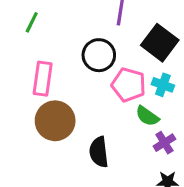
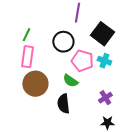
green line: (32, 22) -> (26, 35), moved
green semicircle: (147, 116) -> (70, 81), moved

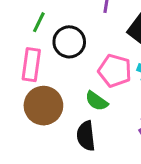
green line: (26, 35) -> (39, 22), moved
black circle: (63, 42) -> (69, 42), moved

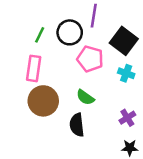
black circle: (69, 42) -> (70, 32), moved
pink pentagon: (115, 71) -> (90, 59), moved

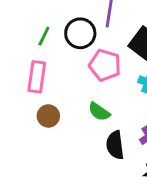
brown circle: (43, 101) -> (48, 116), size x0.6
black semicircle: (77, 125) -> (115, 145), moved

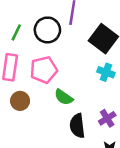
pink pentagon: (105, 65) -> (44, 70), moved, turned -30

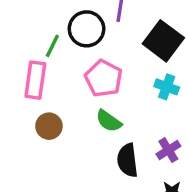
green line: (16, 32) -> (52, 46), moved
pink pentagon: (44, 70) -> (104, 78), moved, turned -30

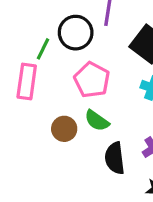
brown circle: (49, 126) -> (64, 129), moved

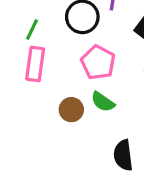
green line: (43, 49) -> (32, 29), moved
black semicircle: (115, 158) -> (123, 155), moved

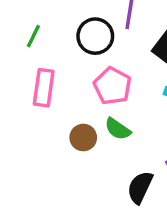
green line: (32, 29) -> (33, 36), moved
black semicircle: (123, 155) -> (140, 187), turned 32

